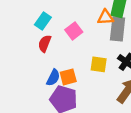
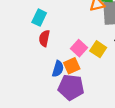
pink square: (74, 31) -> (79, 48), moved
yellow square: (99, 64) -> (98, 49), turned 35

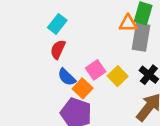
orange square: (72, 66) -> (83, 88), turned -35
blue semicircle: (58, 69) -> (67, 77), moved, turned 105

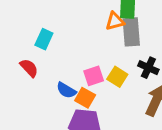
red semicircle: (58, 49) -> (29, 68), moved, turned 126
pink square: (96, 70) -> (94, 76), turned 30

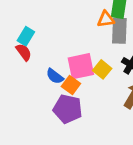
cyan rectangle: (44, 39) -> (26, 36), moved
pink square: (94, 76) -> (81, 66), size x1.5

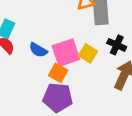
blue semicircle: (55, 76) -> (38, 50), moved

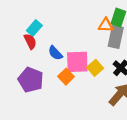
purple pentagon: (58, 98) -> (31, 80), moved

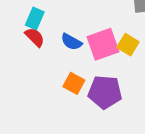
orange square: (66, 77) -> (74, 83), moved
purple pentagon: (31, 80) -> (105, 92), moved

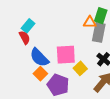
blue semicircle: (71, 42) -> (39, 57), moved, size x1.5
yellow square: (128, 45) -> (80, 68), moved

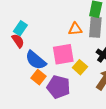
orange triangle: (90, 22) -> (75, 29), moved

